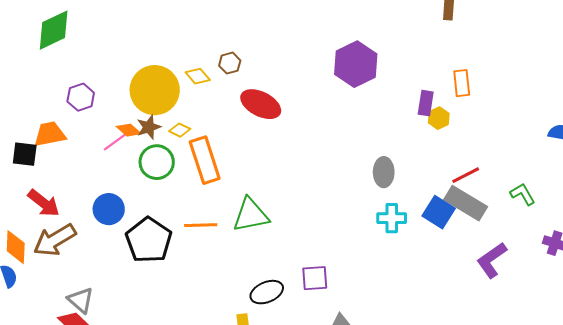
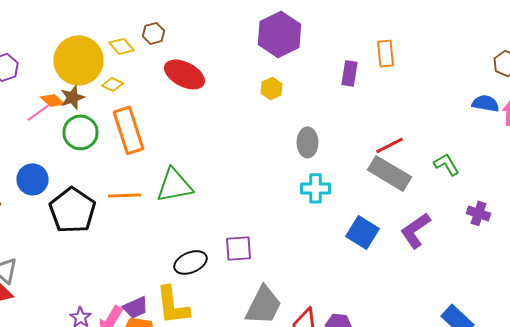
yellow hexagon: (439, 118) -> (272, 88), moved
yellow diamond: (180, 130) -> (112, 84), moved
blue square: (439, 212) -> (362, 232), moved

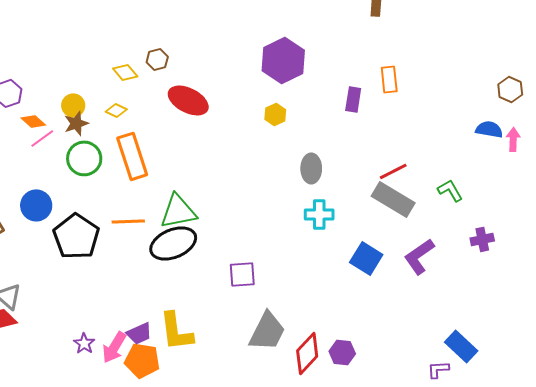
yellow circle: (78, 60) -> (73, 105), moved, size x0.5
orange diamond: (52, 100) -> (33, 121), moved
purple cross: (478, 213) -> (482, 239), turned -30
black ellipse: (190, 262) -> (173, 243), moved, size x1.4

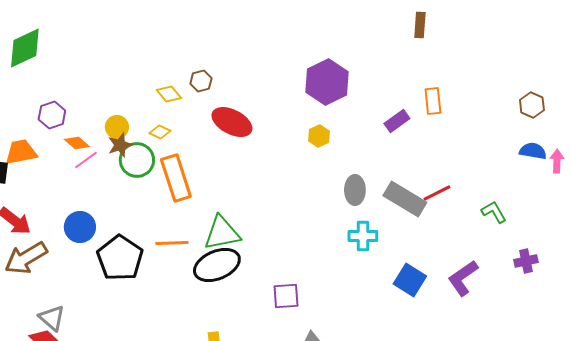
brown hexagon: (510, 89) -> (532, 105), moved
purple rectangle: (353, 99) -> (397, 121), turned 45
green circle: (84, 158) -> (137, 160), moved
gray rectangle: (393, 199) -> (405, 199), moved

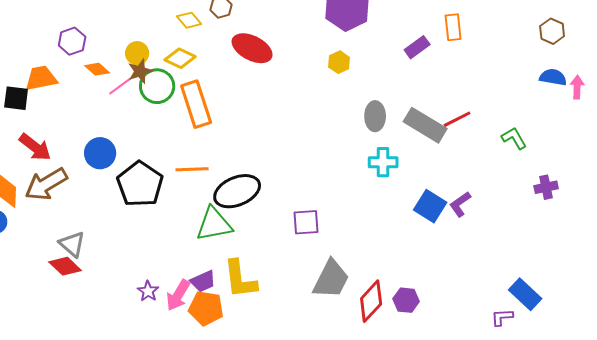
yellow diamond: (160, 132) -> (180, 58), size x1.4
pink line: (86, 160) -> (120, 86), moved
green triangle: (222, 233) -> (214, 224), moved
purple L-shape: (463, 278) -> (460, 204), moved, size x0.7

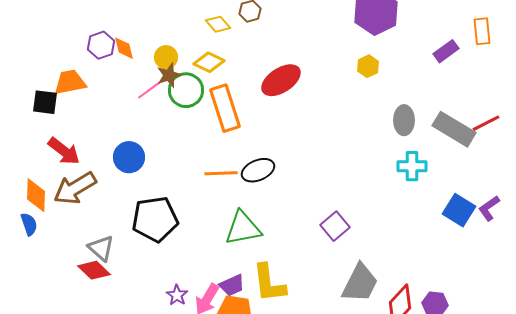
red ellipse: (252, 48) -> (281, 80), moved, turned -60
orange diamond: (97, 69) -> (124, 48), moved, turned 35
black pentagon: (140, 184) -> (155, 219), moved, turned 30
black ellipse: (237, 191) -> (258, 170), moved, size x0.7
purple square: (306, 222) -> (335, 226), turned -36

